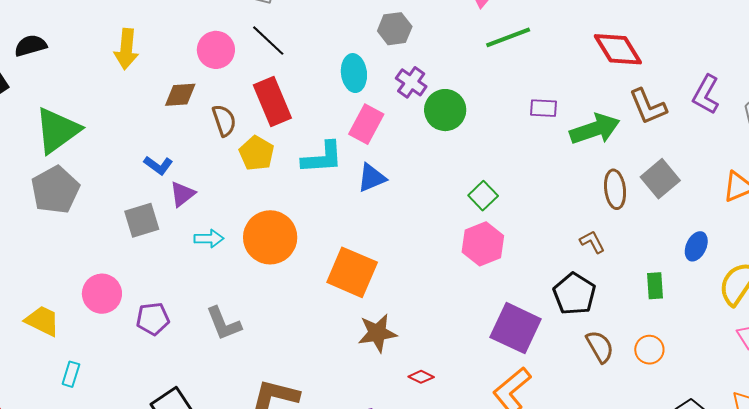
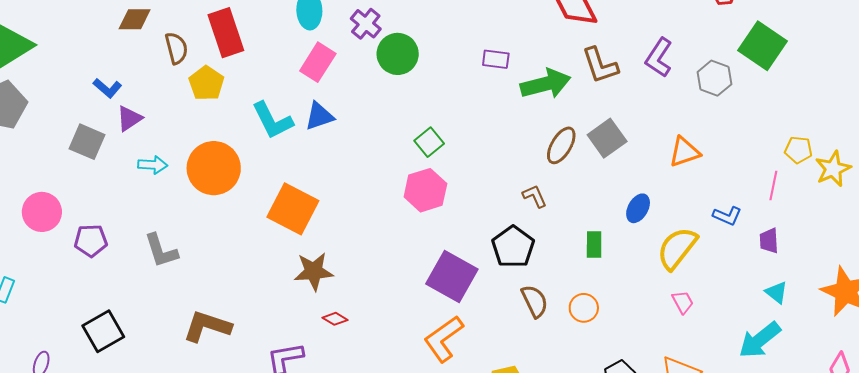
cyan L-shape: (322, 158) -> (272, 120), moved, turned 63
brown ellipse: (615, 189) -> (561, 145), turned 33
gray square: (142, 220) -> (87, 142), turned 36
red diamond: (421, 377) -> (335, 319), moved

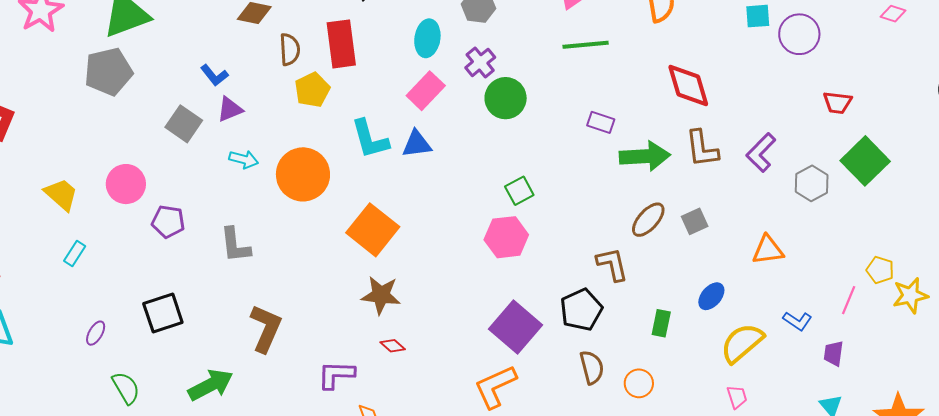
gray square: (607, 138) -> (695, 221), size x0.7
brown L-shape: (535, 196) -> (612, 264), size x1.4
brown L-shape: (207, 326) -> (266, 328), turned 84

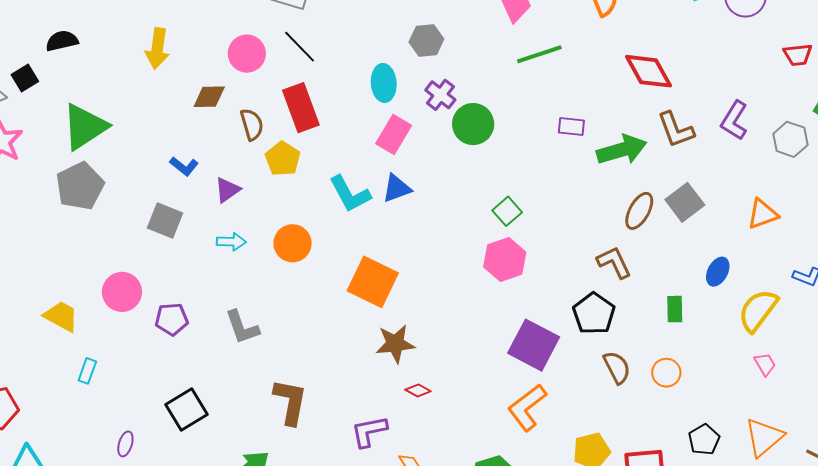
purple triangle: (230, 109) -> (227, 190), moved
orange circle: (303, 174) -> (293, 243), size x0.7
gray square: (695, 221) -> (685, 202), size x1.4

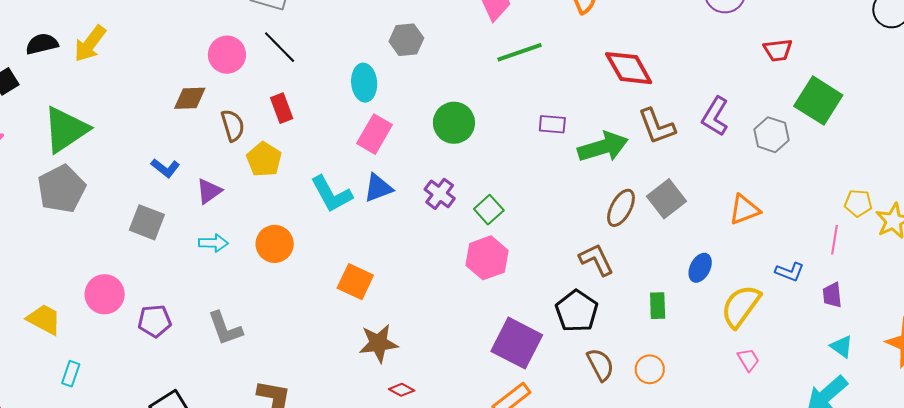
yellow arrow: (157, 49) -> (90, 44), moved, turned 30
purple cross: (440, 95) -> (440, 194), moved
red rectangle: (301, 108) -> (282, 108), size x0.6
orange square: (373, 282) -> (355, 282), size x0.7

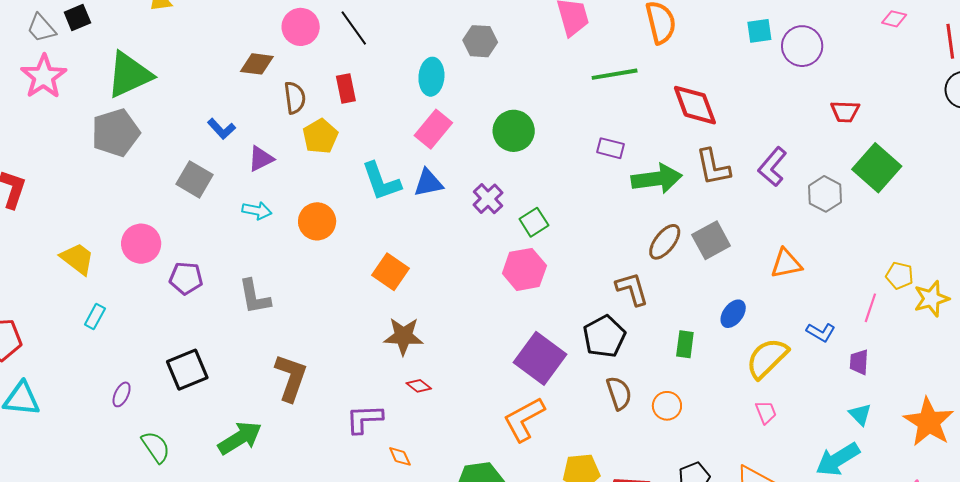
green line: (519, 52) -> (615, 74), moved

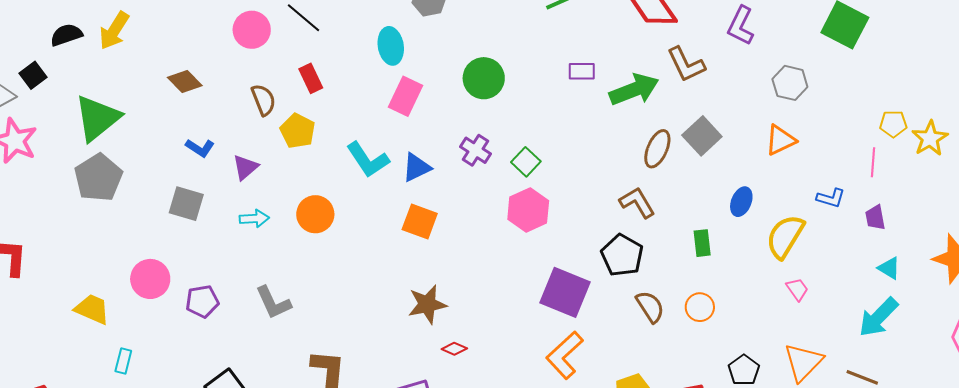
brown diamond: (257, 64) -> (185, 81), moved, turned 52
purple L-shape: (772, 167) -> (741, 26), moved
blue triangle: (428, 183) -> (416, 167), moved
gray hexagon: (825, 194) -> (790, 83), moved
orange square: (391, 272) -> (420, 222), moved

